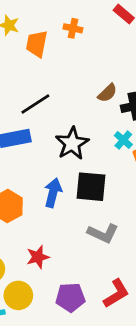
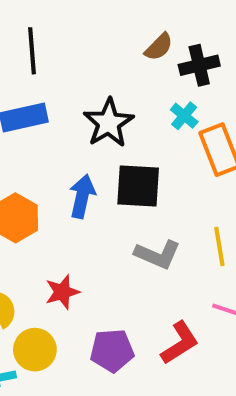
black line: (35, 104) -> (32, 51), moved, turned -60

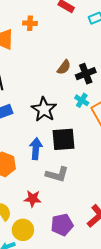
gray L-shape: (158, 254) -> (57, 174), moved
red star: (62, 292) -> (33, 199), turned 30

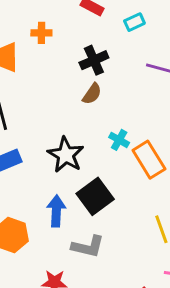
black cross: (86, 74) -> (94, 60), moved
black square: (63, 139) -> (95, 196), turned -30

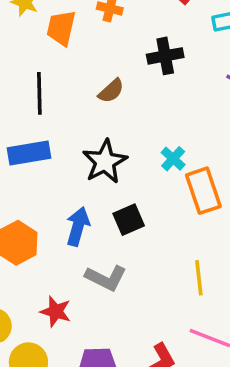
brown semicircle: (92, 94) -> (111, 91), moved
black square: (95, 196) -> (129, 220), size x0.7

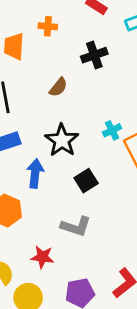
cyan cross: (173, 159) -> (112, 130), turned 30
blue arrow: (78, 226) -> (35, 173), moved

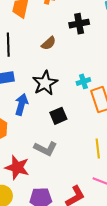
red star: (42, 257) -> (17, 167), size x1.4

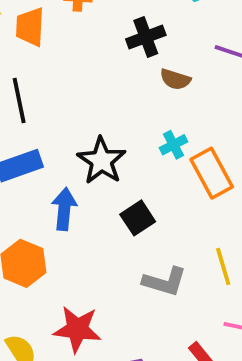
brown semicircle: (49, 43) -> (175, 79), moved, turned 70
gray L-shape: (46, 149) -> (165, 282), moved

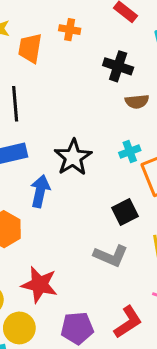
black cross: (146, 37) -> (118, 66), turned 32
brown semicircle: (175, 79) -> (137, 101), turned -30
black square: (138, 218) -> (125, 212), moved

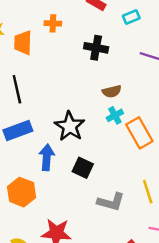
brown semicircle: (137, 101) -> (112, 91), moved
black square: (125, 212) -> (83, 168), moved, turned -30

